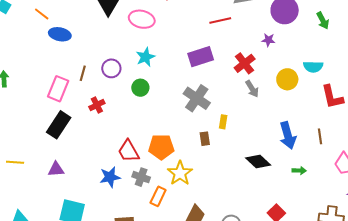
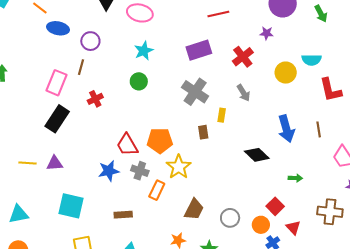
purple circle: (111, 68) -> (90, 41), moved
gray arrow: (252, 89) -> (243, 93), moved
yellow line: (15, 162) -> (27, 163), moved
green arrow: (299, 171) -> (295, 178), moved

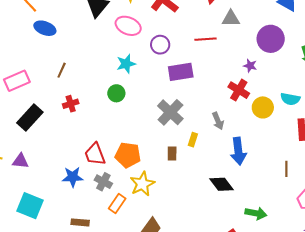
purple circle: (90, 41) -> (160, 45), moved
red cross: (243, 57) -> (239, 90), moved, turned -30
pink rectangle: (56, 83) -> (17, 81), moved, turned 35
blue arrow: (286, 129) -> (238, 151), moved
green arrow: (295, 178) -> (256, 213), size x1.5

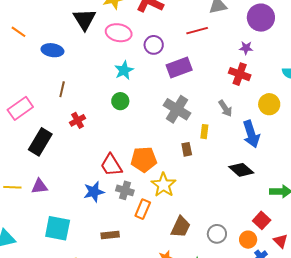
blue ellipse: (45, 28) -> (52, 50), moved
yellow circle: (263, 107) -> (269, 104), moved

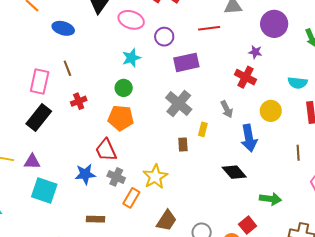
brown line: (62, 89) -> (67, 68), turned -42
pink rectangle: (20, 108) -> (40, 81), moved, turned -50
orange pentagon: (144, 159) -> (121, 118), moved
cyan square: (58, 228) -> (44, 190), moved

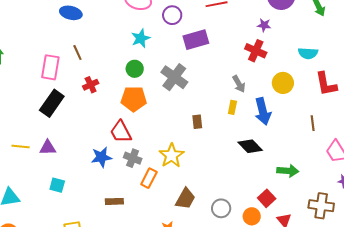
gray cross: (179, 104) -> (174, 77), moved
yellow rectangle: (203, 129) -> (232, 107), moved
cyan square: (44, 190) -> (57, 185), moved, size x0.6

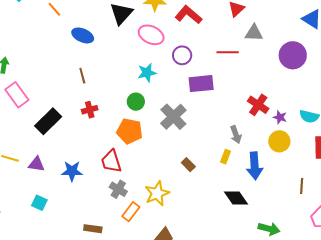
purple star: (264, 25) -> (280, 117), moved
pink rectangle: (50, 67) -> (17, 95), moved, turned -55
brown rectangle: (197, 122) -> (188, 165), turned -48
blue star: (101, 157) -> (72, 171), moved

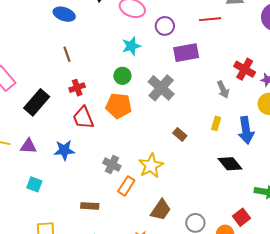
gray arrow: (236, 135) -> (223, 90), moved
red trapezoid: (111, 161) -> (83, 118), moved

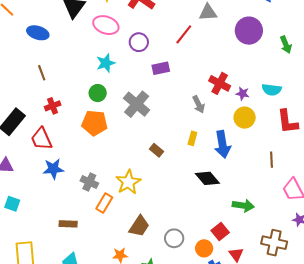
red line: (210, 19) -> (184, 34), turned -45
purple rectangle: (186, 53) -> (161, 68), size x0.7
red trapezoid: (83, 118) -> (41, 139), moved
blue star: (64, 150) -> (53, 169), moved

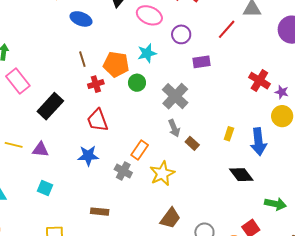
gray arrow: (199, 104) -> (174, 128), moved
red cross: (53, 106) -> (96, 84), moved
orange pentagon: (95, 123) -> (116, 64), moved
red trapezoid: (41, 139) -> (97, 120), moved
orange rectangle: (104, 203) -> (140, 150), moved

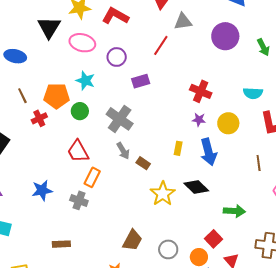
cyan star: (147, 53) -> (85, 81), turned -30
purple star: (282, 92) -> (199, 120), moved
red trapezoid: (97, 120) -> (78, 151), moved
yellow star: (162, 174) -> (163, 194), moved

